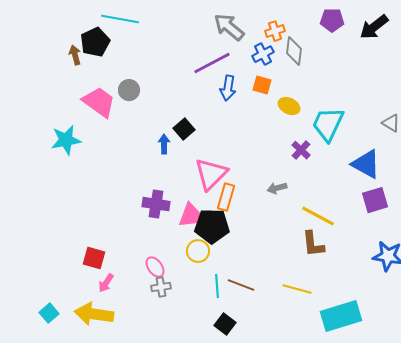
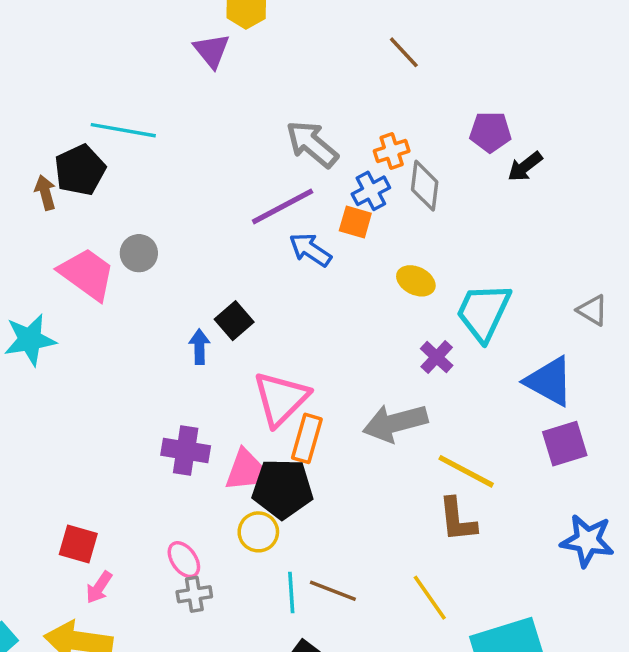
black arrow: (374, 27) -> (525, 167), moved, size x0.7
orange square: (262, 85) -> (355, 222), moved
blue arrow: (228, 88) -> (310, 250), turned 115
gray arrow: (277, 188) -> (395, 423), size x1.8
yellow line: (297, 289) -> (430, 598), turned 40

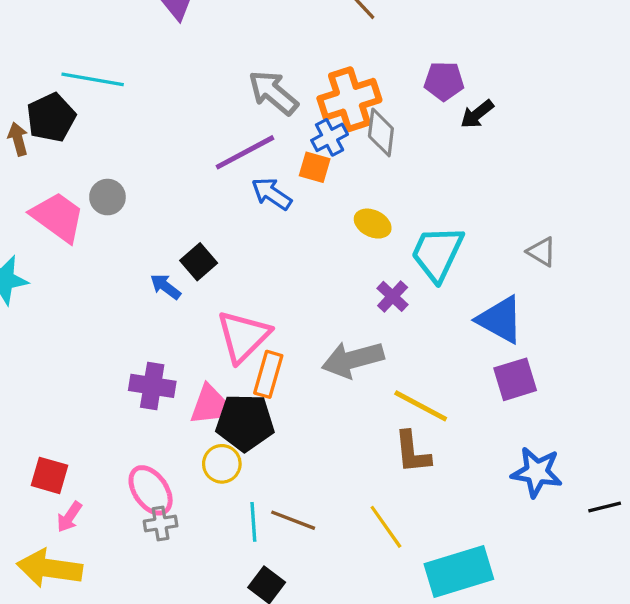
orange cross: (392, 151) -> (349, 99), size x1.8
blue arrow: (199, 347) -> (165, 287), turned -52
pink ellipse: (184, 560) -> (151, 490), size x1.4

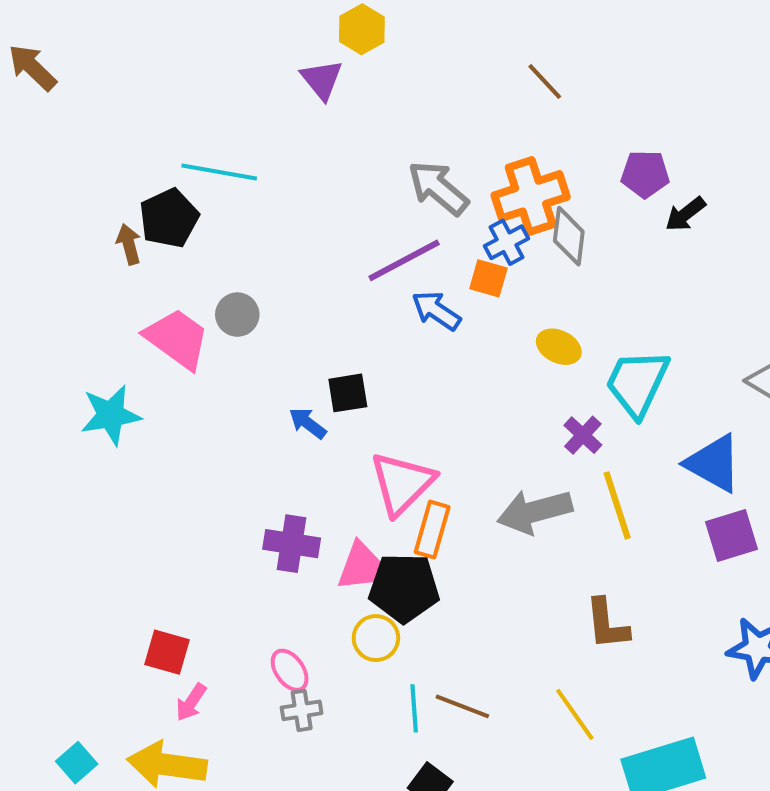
black square: (199, 262) -> (348, 393), turned 32
yellow line: (421, 406) -> (617, 505), moved, turned 44
pink ellipse: (151, 490) -> (290, 670), size x0.7

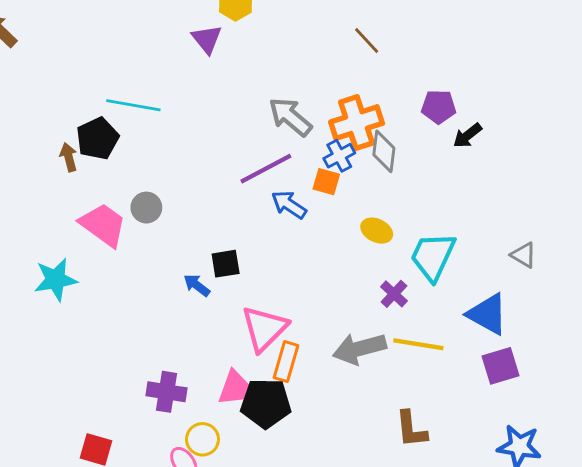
yellow line: (617, 505) -> (418, 344), turned -63
purple cross: (292, 544) -> (167, 392), moved
yellow circle: (376, 638) -> (202, 439), moved

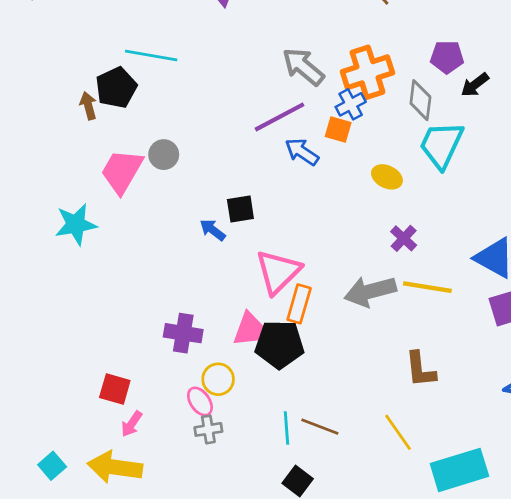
gray diamond: (384, 151) -> (420, 100), moved
pink trapezoid: (103, 225) -> (122, 171), turned -96
cyan trapezoid: (433, 256) -> (441, 145), moved

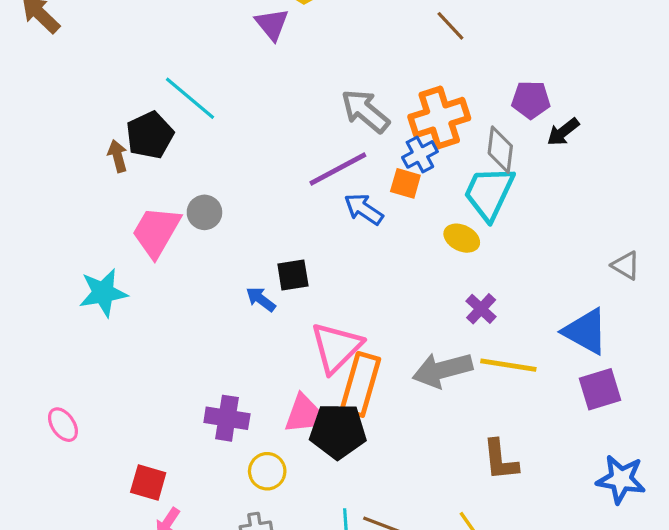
cyan line: (151, 56) -> (190, 98), turned 30
cyan trapezoid: (441, 145) -> (489, 193), moved
orange rectangle: (299, 304) -> (360, 384), size x1.4
pink ellipse: (200, 402) -> (63, 425), moved

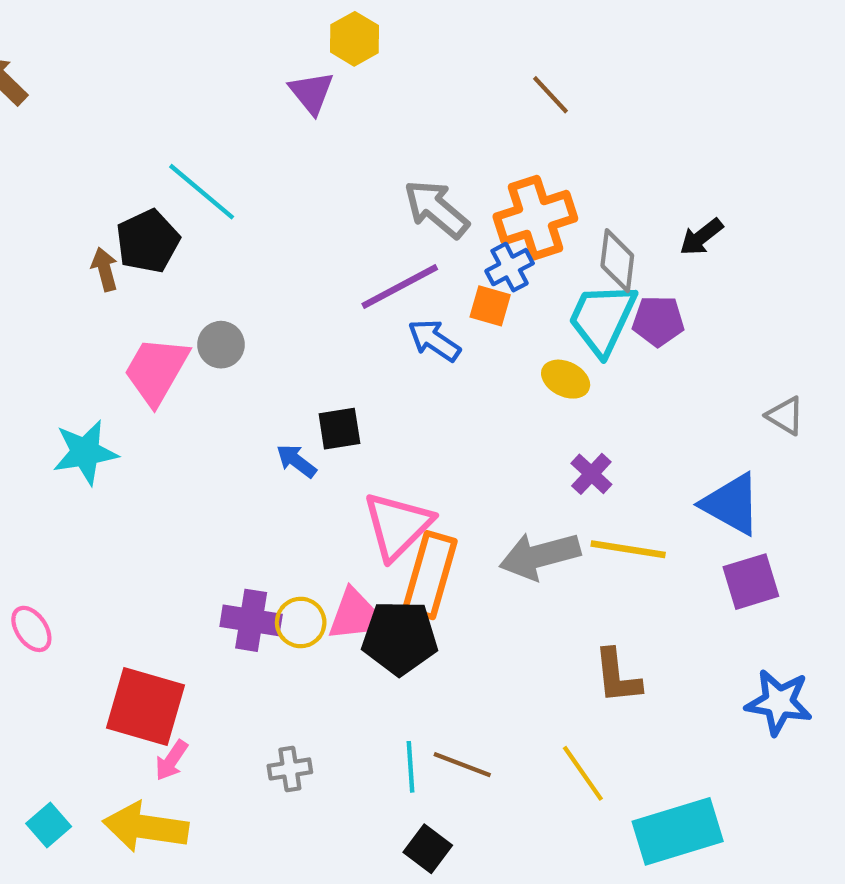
purple pentagon: (531, 100) -> (658, 321), moved
yellow circle: (267, 471) -> (301, 623), moved
red square: (148, 482) -> (146, 707), size x1.6

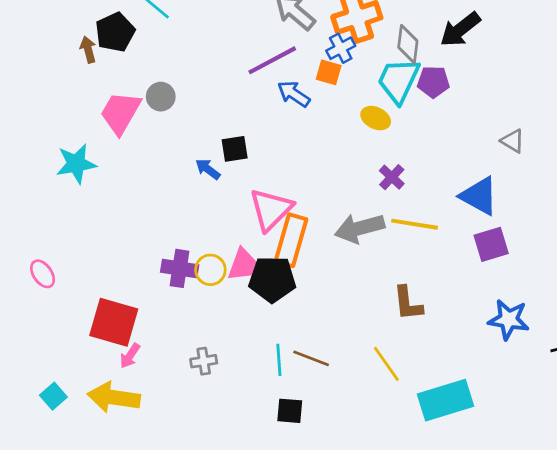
black arrow: (701, 237) -> (460, 29), size x1.5
black square: (428, 849) -> (290, 411), turned -32

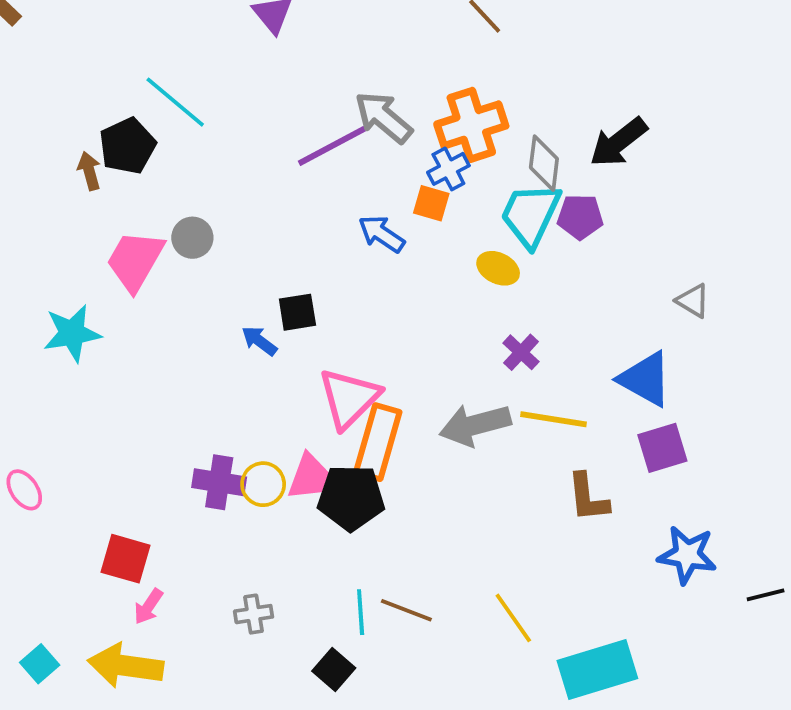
purple line: (272, 60) -> (332, 146), moved
brown L-shape: (408, 303) -> (588, 498), moved
red square: (114, 322) -> (126, 559), size x0.7
black square: (290, 411) -> (334, 669), moved, turned 36

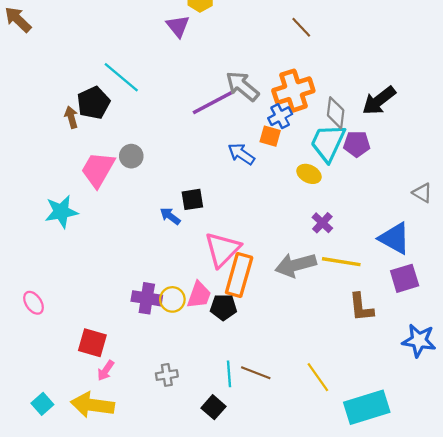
black pentagon: (351, 498) -> (223, 307), size x0.7

